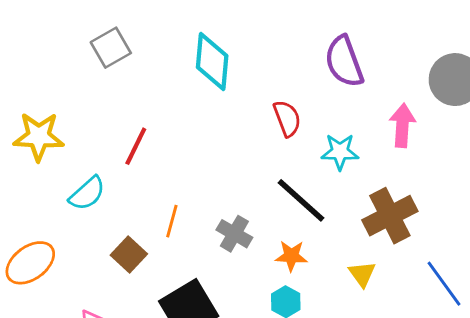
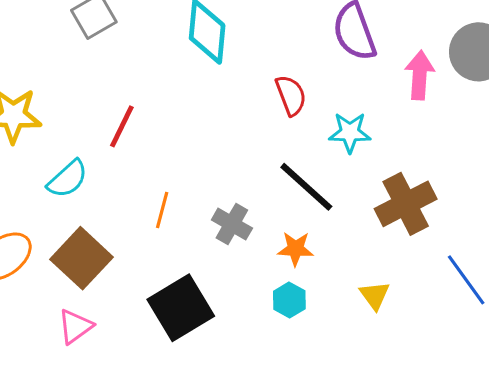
pink arrow: (402, 125) -> (420, 75), moved
brown square: (129, 254) -> (81, 258), moved, size x1.5
yellow triangle: (362, 274) -> (375, 295), moved

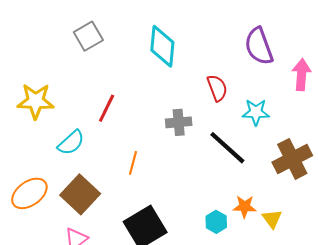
gray cross: (232, 224) -> (179, 122), moved, turned -35
orange star: (296, 249) -> (245, 207), moved

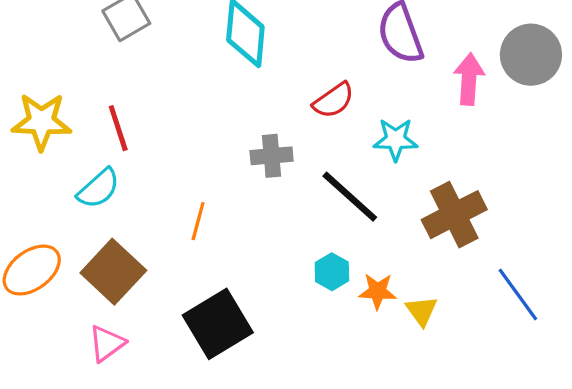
red semicircle: (217, 88) -> (334, 100), turned 76
red line: (107, 108) -> (118, 128), moved, turned -44
cyan hexagon: (216, 222) -> (332, 272), moved

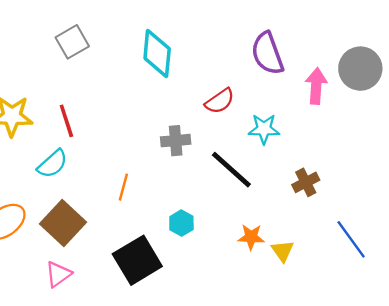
brown cross: (454, 215) -> (306, 182), size x0.6
cyan hexagon: (332, 272) -> (181, 223), moved

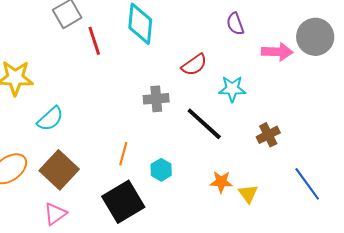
purple semicircle: (267, 53) -> (235, 24), size x0.6
pink arrow: (316, 86) -> (277, 52), turned 88
red line: (66, 121) -> (94, 41), moved
orange line: (123, 187) -> (123, 154), moved

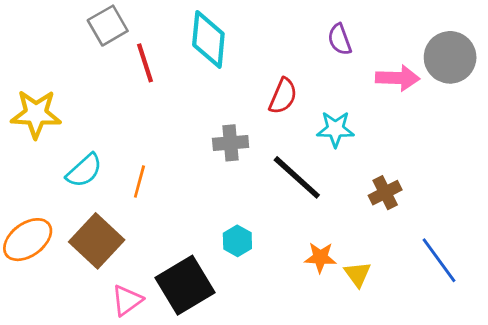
red semicircle: (194, 65) -> (283, 96), turned -32
orange line: (123, 154) -> (139, 182), moved
pink triangle: (55, 214) -> (127, 300), moved

